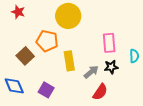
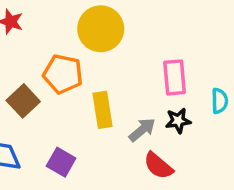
red semicircle: (100, 92) -> (158, 166), turned 96

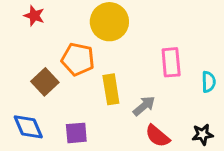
black star: (178, 121) -> (203, 134), moved
purple square: (61, 162) -> (76, 133), turned -35

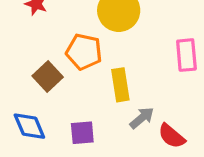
gray arrow: (144, 106) -> (142, 118), moved

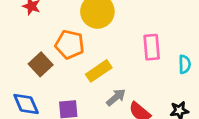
yellow rectangle: (120, 85) -> (99, 71), turned 65

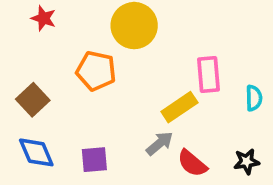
brown square: (41, 64) -> (33, 100), moved
yellow rectangle: (99, 71) -> (179, 107), moved

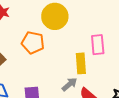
yellow rectangle: (179, 107) -> (81, 63), turned -60

